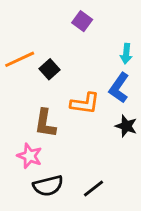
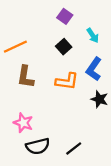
cyan arrow: (126, 54) -> (93, 35), moved, turned -40
black square: (49, 69) -> (64, 47), moved
brown L-shape: (45, 123) -> (25, 77), moved

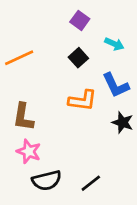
cyan arrow: (93, 35) -> (114, 44), turned -32
blue L-shape: (94, 69) -> (116, 85), turned -60
brown L-shape: (25, 77) -> (23, 117), moved

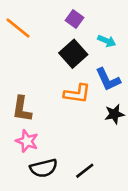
orange line: (19, 58) -> (18, 28), moved, turned 64
black square: (78, 58) -> (73, 54), size x1.5
black star: (123, 122) -> (114, 114), turned -30

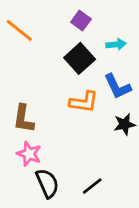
cyan arrow: (107, 41) -> (116, 44), turned -30
black semicircle: (44, 168) -> (47, 183), turned -100

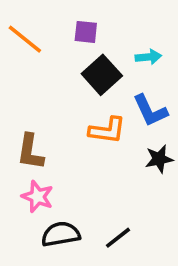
purple square: (81, 21) -> (86, 32), moved, turned -30
black semicircle: (47, 183) -> (61, 234), turned -76

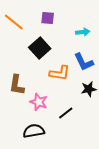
black square: (102, 75) -> (40, 48), moved
pink star: (37, 197) -> (39, 102), moved
black line: (118, 238) -> (66, 113), moved

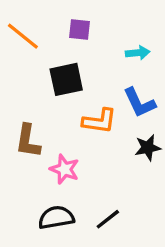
black square: (40, 48) -> (66, 79), turned 30
black line: (66, 113) -> (108, 219), moved

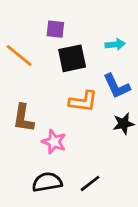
purple square: (79, 29) -> (55, 29), moved
orange line: (23, 36) -> (19, 56), moved
black square: (66, 79) -> (72, 58), moved

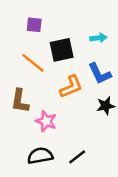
purple square: (55, 29) -> (34, 25), moved
orange line: (19, 56) -> (33, 63), moved
orange L-shape: (83, 101) -> (71, 87), turned -30

